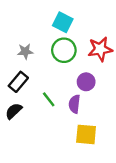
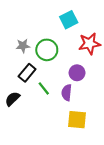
cyan square: (63, 22) -> (69, 20), moved, turned 36
green circle: (64, 50) -> (47, 50), moved
black rectangle: (18, 82) -> (27, 73), moved

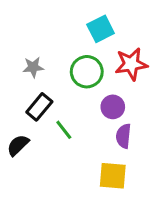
green circle: (47, 50) -> (87, 72), moved
purple semicircle: (67, 93) -> (123, 136), moved

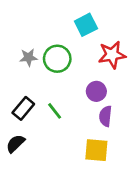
green circle: (87, 72) -> (57, 59), moved
black rectangle: (39, 107) -> (23, 108), moved
black semicircle: (18, 145) -> (15, 144), moved

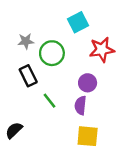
gray star: (28, 57) -> (26, 41), moved
black rectangle: (23, 108) -> (28, 76), moved, turned -66
purple semicircle: (105, 116) -> (80, 105), moved

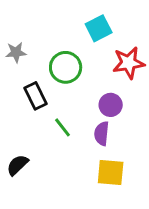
gray star: (26, 41) -> (16, 52), moved

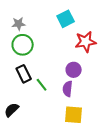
gray star: (16, 52) -> (19, 24), moved
green circle: (66, 67) -> (23, 45), moved
black rectangle: (35, 96) -> (24, 74), moved

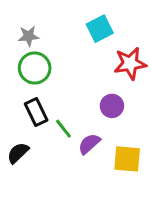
purple semicircle: (68, 89) -> (89, 144), moved, turned 42
black semicircle: (12, 110) -> (18, 153), moved
yellow square: (74, 115) -> (127, 159), moved

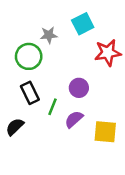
gray star: (29, 36) -> (49, 35), moved
purple circle: (112, 106) -> (79, 88), moved
green line: (63, 129) -> (52, 107), turned 60

